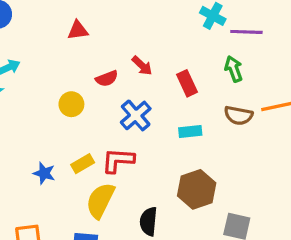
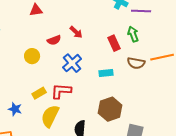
red rectangle: (187, 83) -> (114, 43), moved
blue star: (44, 173) -> (15, 109), moved

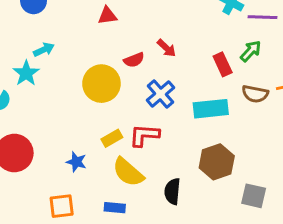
green arrow: (133, 34) -> (251, 51), turned 63
yellow circle: (32, 56) -> (101, 84), size x1.6
cyan rectangle: (106, 73) -> (211, 109), size x1.6
yellow semicircle: (50, 116) -> (128, 172), turned -75

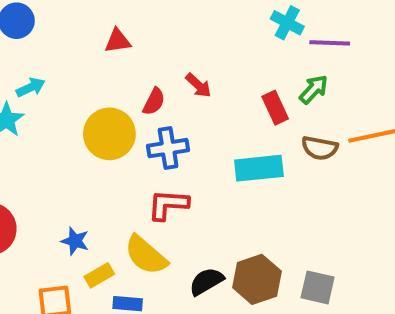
red semicircle: (134, 60) -> (154, 102), turned -42
blue cross: (161, 94) -> (168, 148), moved, turned 32
yellow rectangle: (112, 138) -> (99, 275), moved
brown hexagon: (217, 162) -> (257, 279), moved
black semicircle: (172, 191) -> (206, 281), turned 55

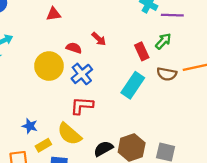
red semicircle: (154, 102) -> (74, 48), turned -98
blue cross: (168, 148) -> (82, 74), turned -30
cyan rectangle: (259, 168) -> (133, 85), turned -50

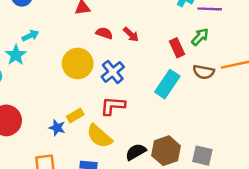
red semicircle: (74, 48) -> (104, 33), moved
yellow rectangle: (43, 145) -> (75, 116), moved

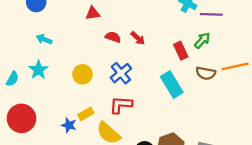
cyan arrow: (30, 36) -> (44, 39), turned -133
cyan star: (16, 55) -> (38, 70), moved
yellow circle: (78, 63) -> (82, 74), moved, size x0.7
cyan rectangle: (167, 84) -> (172, 84), turned -65

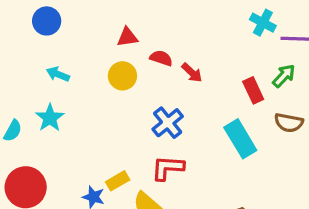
red semicircle: (113, 37) -> (161, 58), moved
yellow circle: (82, 74) -> (122, 76), moved

